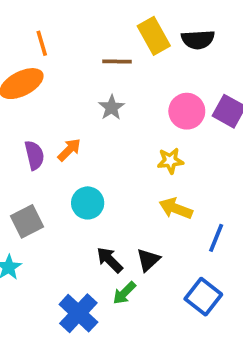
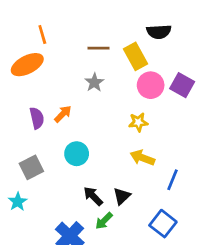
yellow rectangle: (154, 36) -> (136, 56), moved

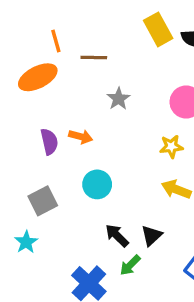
brown line: (99, 48) -> (94, 57), moved
yellow rectangle: (136, 56) -> (158, 29), moved
orange arrow: (63, 114) -> (81, 137), turned 60

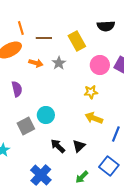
yellow rectangle: (158, 29) -> (77, 41), moved
orange arrow: (81, 137) -> (36, 63), moved
gray square: (43, 201) -> (26, 126), moved
green arrow: (130, 265) -> (82, 177), moved

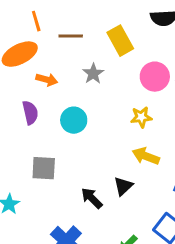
orange arrow: (36, 63) -> (47, 80), moved
cyan circle: (46, 115) -> (74, 120), moved
gray square: (26, 126) -> (44, 168), turned 30
black triangle: (79, 146) -> (123, 186), moved

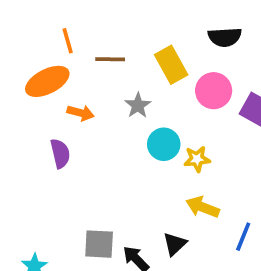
pink circle: (155, 77) -> (214, 91), moved
cyan circle: (74, 120) -> (164, 144), moved
gray square: (44, 168) -> (99, 244), moved

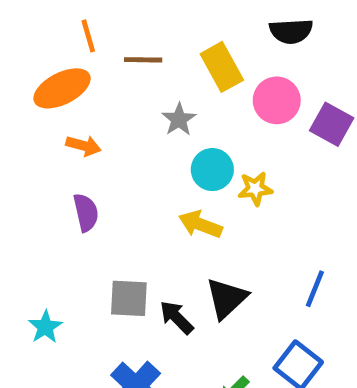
orange arrow: (81, 113) -> (83, 146), moved
purple semicircle: (60, 153) -> (86, 212), moved
yellow arrow: (203, 207) -> (200, 224), moved
black triangle: (175, 244) -> (227, 298), size x1.4

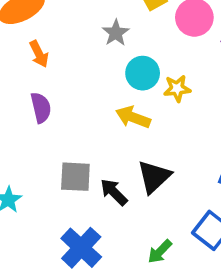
orange arrow: (83, 146) -> (39, 54), turned 48

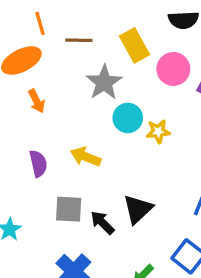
gray star: (116, 33) -> (104, 82), size x1.5
purple semicircle: (41, 108) -> (38, 164), moved
yellow arrow: (133, 117) -> (86, 157), moved

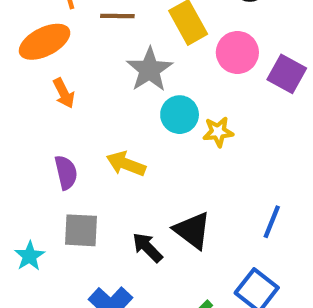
gray square: (69, 209) -> (81, 230), moved
black triangle: (138, 209) -> (192, 230), turned -40

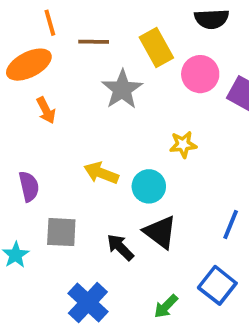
cyan circle: (180, 115) -> (149, 186), moved
purple semicircle: (66, 172) -> (29, 186), moved

